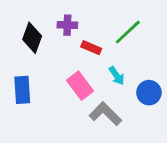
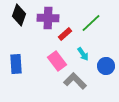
purple cross: (67, 25) -> (48, 18), size x1.5
black diamond: (32, 38) -> (19, 15), moved
red rectangle: (91, 48) -> (65, 34), turned -64

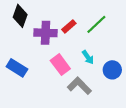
purple cross: (48, 18) -> (46, 33), moved
red rectangle: (65, 34) -> (69, 26), moved
blue rectangle: (16, 64) -> (17, 68), turned -54

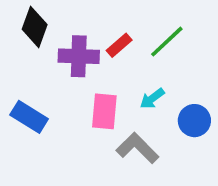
cyan arrow: (88, 57) -> (152, 99), turned 88
pink rectangle: (60, 65) -> (104, 111), turned 42

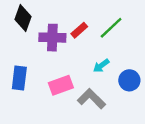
pink rectangle: (104, 111) -> (61, 85), moved, turned 65
blue rectangle: (29, 117) -> (19, 78), turned 65

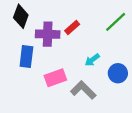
green line: (111, 28) -> (116, 22), moved
blue rectangle: (19, 78) -> (26, 56), moved

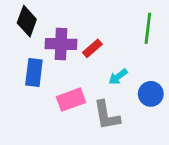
green line: (116, 22) -> (148, 28), turned -40
red rectangle: (72, 27) -> (92, 48), moved
gray L-shape: (83, 90) -> (107, 115), turned -145

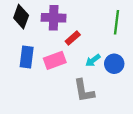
purple cross: (61, 44) -> (54, 18), moved
blue circle: (151, 94) -> (114, 64), moved
pink rectangle: (71, 100) -> (55, 60), moved

